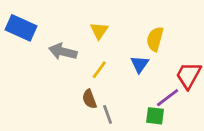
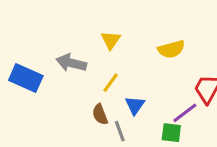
blue rectangle: (21, 28) -> (26, 78), moved
yellow semicircle: (155, 39) -> (171, 49), turned -120
blue triangle: (140, 64) -> (135, 105), moved

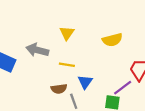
yellow line: (111, 83) -> (67, 65), turned 63
brown semicircle: (100, 114) -> (59, 89), turned -77

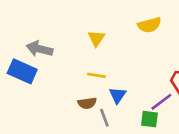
yellow semicircle: (112, 40) -> (149, 25), moved
gray arrow: (37, 50) -> (39, 49), moved

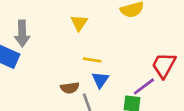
gray arrow: (39, 49) -> (22, 33), turned -105
yellow line: (96, 75) -> (92, 60), moved

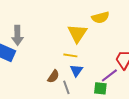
yellow triangle: (79, 23) -> (77, 33), moved, size x1.5
brown semicircle: (70, 88) -> (53, 76), turned -48

